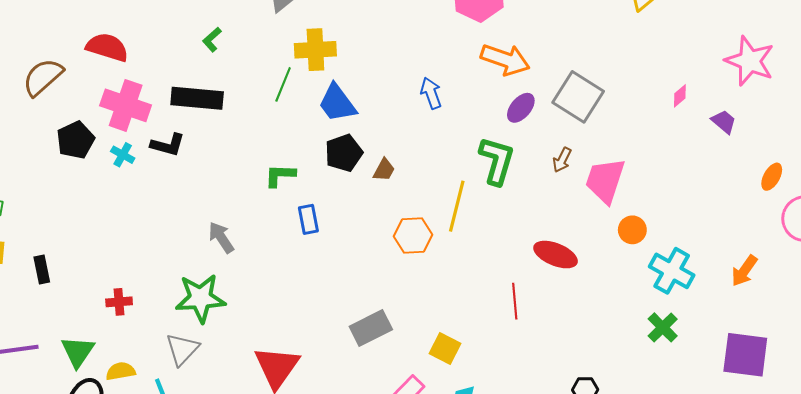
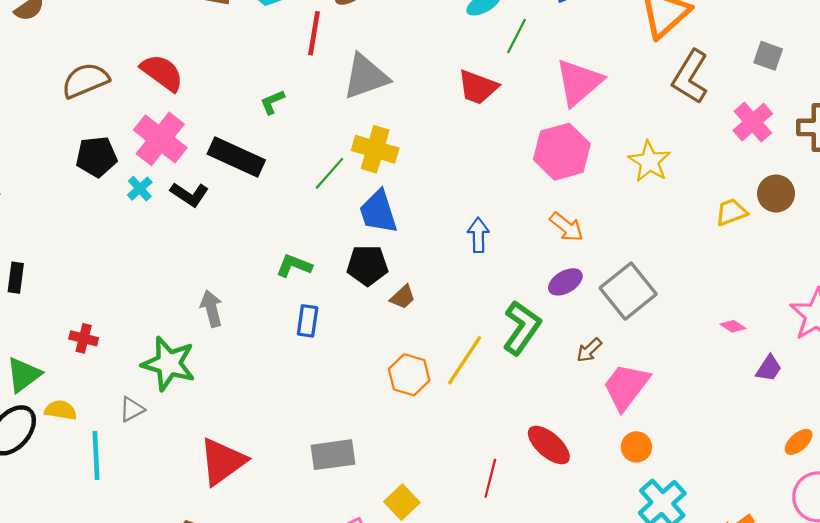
orange arrow: (505, 60) -> (566, 227), size x0.7
pink diamond: (680, 96) -> (733, 326), turned 55
purple trapezoid: (724, 122) -> (769, 368), turned 64
gray triangle: (182, 349) -> (132, 409), size x0.7

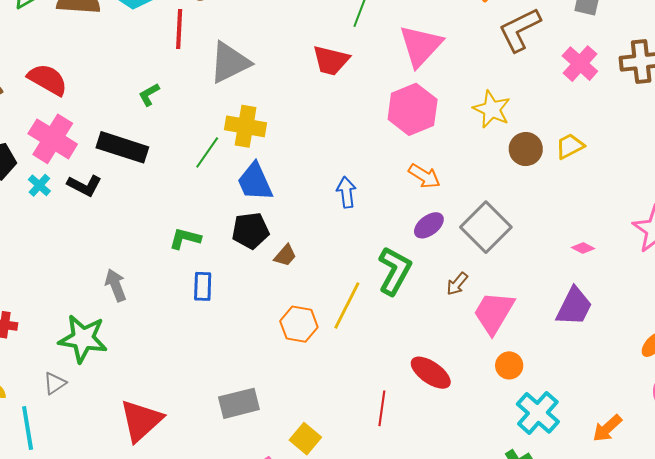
brown L-shape: (690, 77) -> (520, 30), turned 39
brown circle: (776, 194) -> (526, 149), moved
purple trapezoid: (769, 368) -> (574, 307), moved, size x1.6

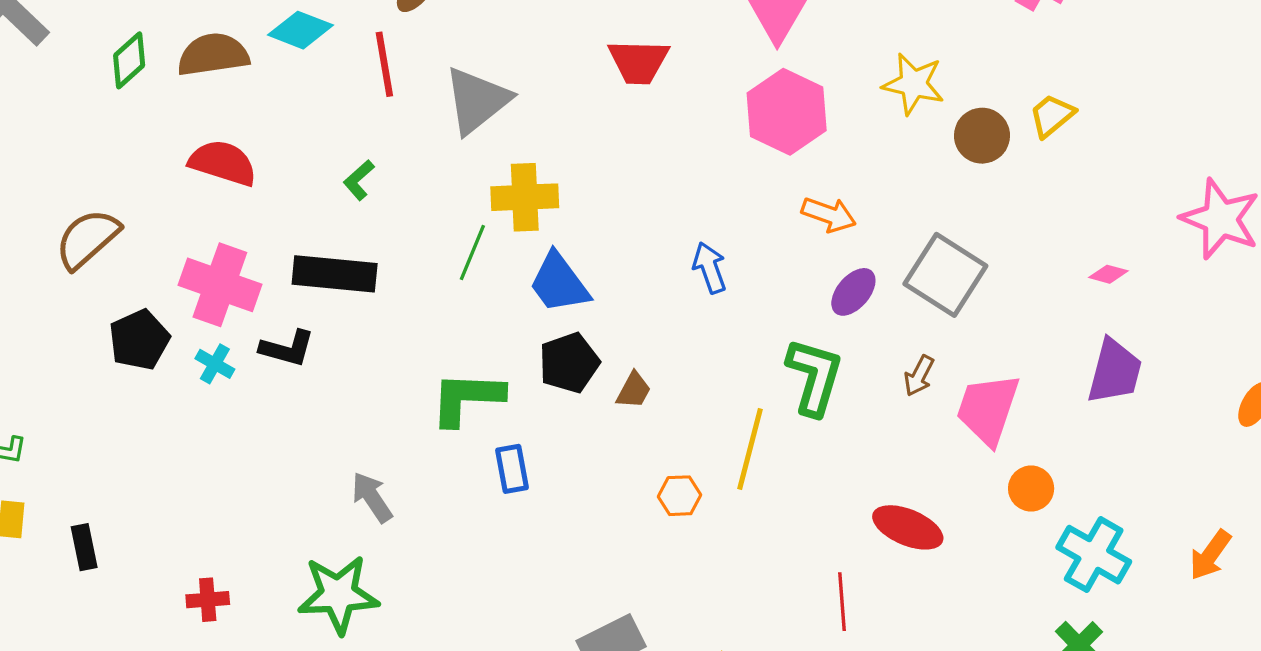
red semicircle: (48, 80) -> (223, 163), moved
green L-shape: (185, 238) -> (467, 398), size x1.5
orange hexagon: (299, 324) -> (680, 496), size x0.7

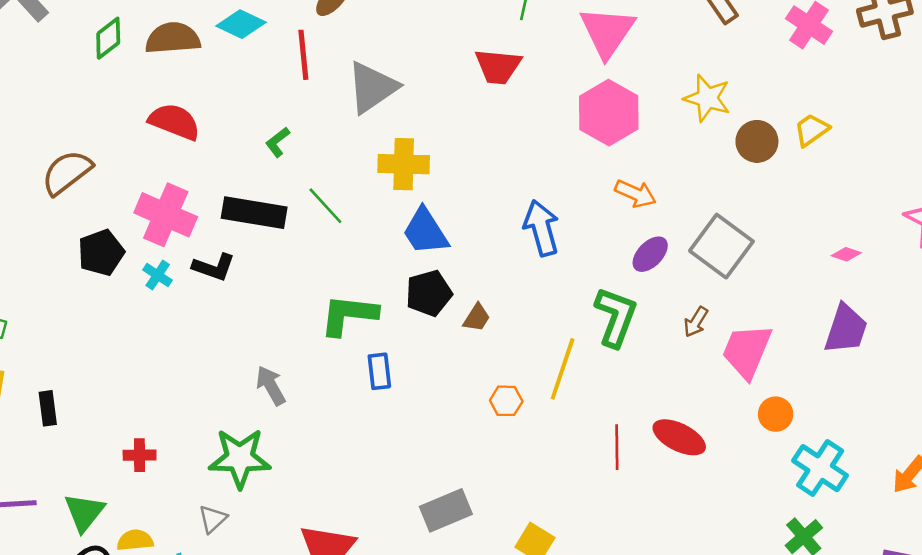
green line: (472, 253) -> (325, 206), moved, turned -69
blue arrow: (710, 268) -> (541, 228), size x1.4
red line: (842, 602) -> (617, 447), moved

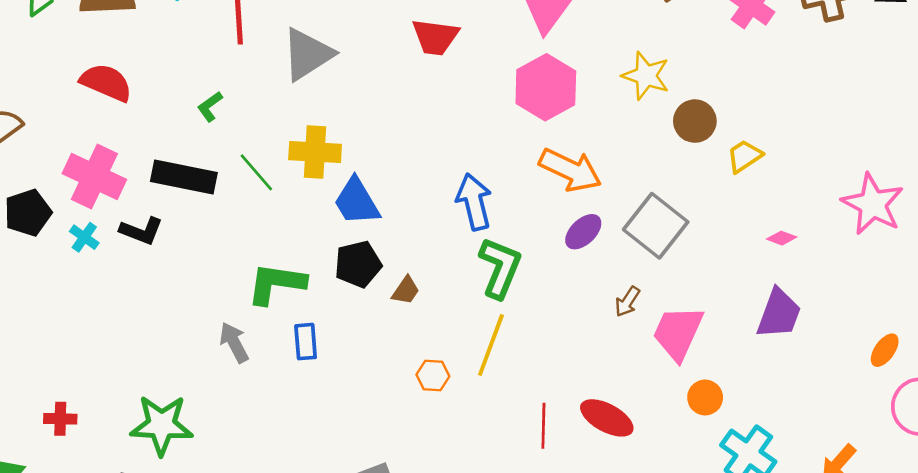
yellow trapezoid: (811, 130) -> (744, 156), moved
yellow cross: (404, 164) -> (315, 152), moved
orange arrow: (635, 194) -> (570, 170), size x1.5
green L-shape: (616, 317) -> (500, 268), moved
gray arrow: (271, 386) -> (234, 342), moved

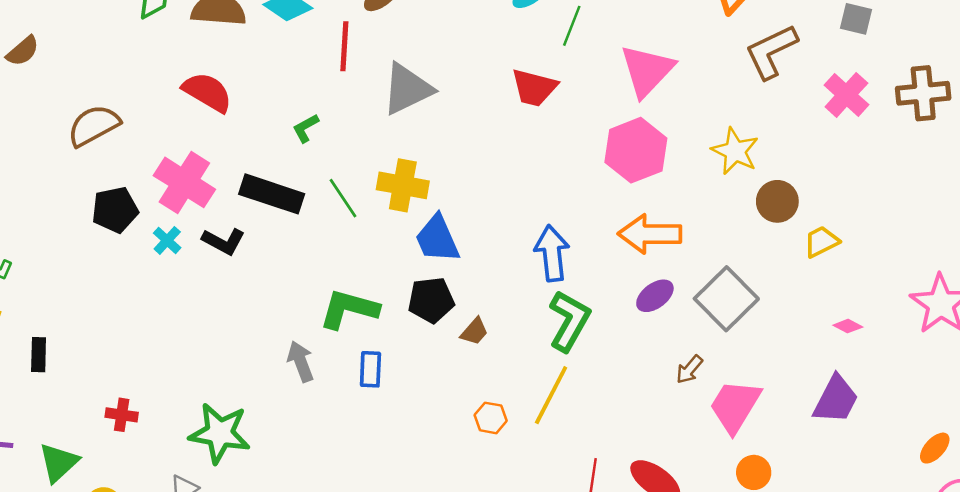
orange arrow: (570, 170) -> (650, 234), turned 148

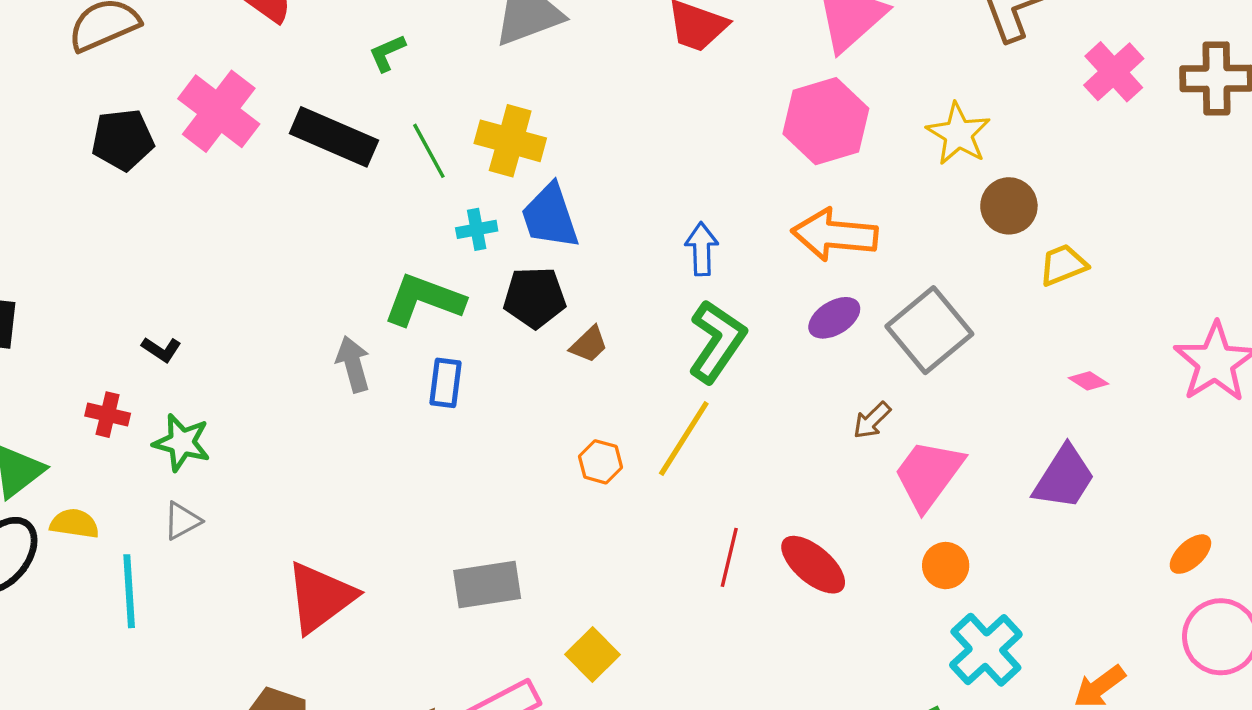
cyan cross: (167, 240) -> (477, 229), moved, turned 32
black L-shape: (224, 241) -> (161, 349), moved, size x0.7
blue arrow: (552, 253) -> (702, 249), size x0.7
green star: (220, 433) -> (182, 443), moved, size x0.7

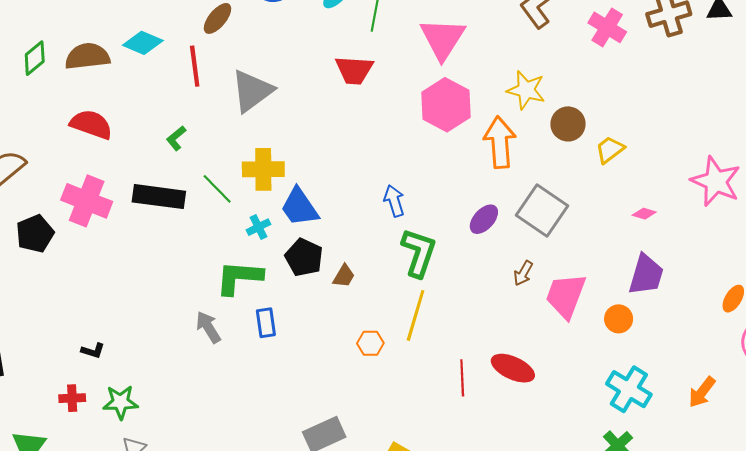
orange arrow: (835, 235) -> (500, 142), moved, turned 96
black pentagon: (535, 297) -> (304, 257), turned -30
orange circle: (946, 566) -> (619, 319), moved

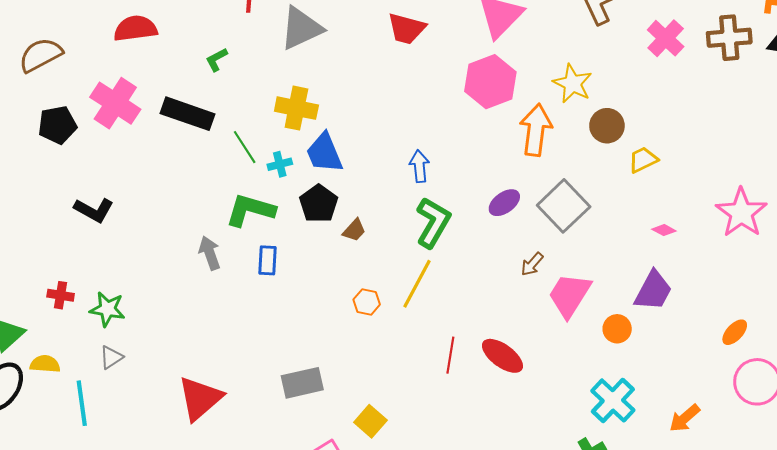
red semicircle: (91, 124) -> (135, 28), turned -39
green line: (217, 189) -> (245, 147), moved
black L-shape: (93, 351) -> (94, 210), moved, size x1.6

